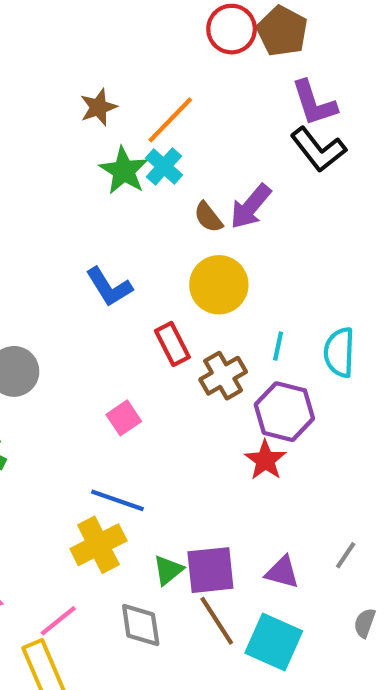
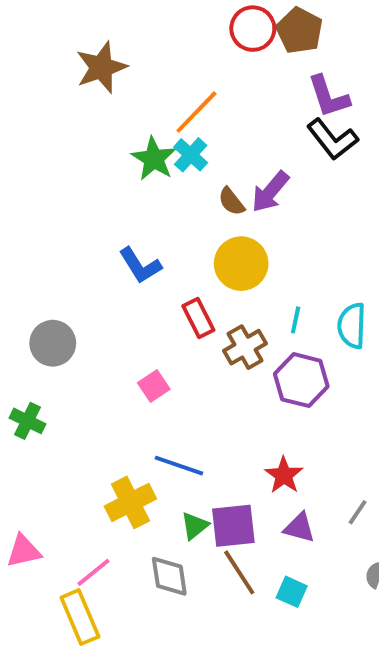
brown star: (98, 107) -> (101, 67), moved, size x1.5
red star: (265, 460) -> (284, 475), moved
blue line: (117, 500) -> (179, 466), moved
cyan square: (274, 642) -> (292, 592), size x0.6

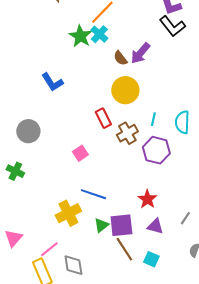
blue L-shape: (140, 266) -> (52, 82), moved
pink triangle: (24, 551) -> (13, 238), turned -36
gray diamond: (169, 576) -> (73, 265), moved

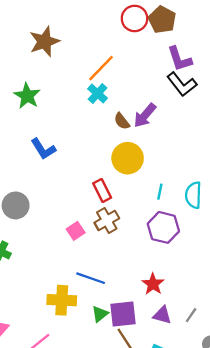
green star: (80, 36) -> (27, 96), moved
brown cross: (127, 133) -> (107, 220), moved
yellow cross: (68, 213) -> (62, 300), turned 30
gray line: (185, 218) -> (191, 315), moved

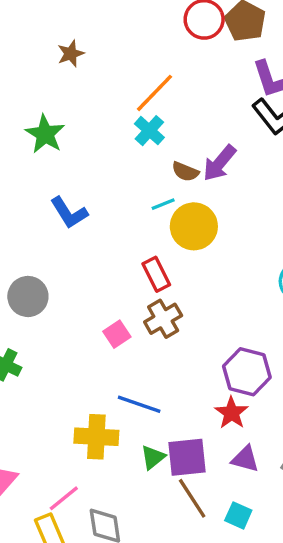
brown star: (44, 42) -> (71, 54), size x0.6
brown semicircle: (122, 121) -> (185, 172), turned -30
cyan line: (160, 192) -> (163, 204), moved, turned 56
purple hexagon: (163, 227) -> (247, 372), moved

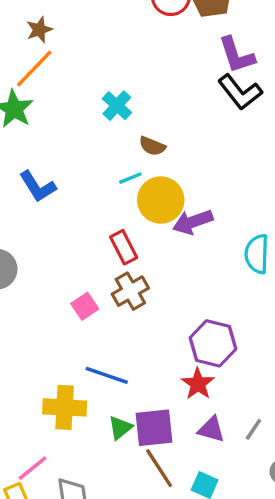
orange line: (155, 93) -> (34, 68), moved
purple arrow: (220, 163) -> (193, 222), moved, turned 30

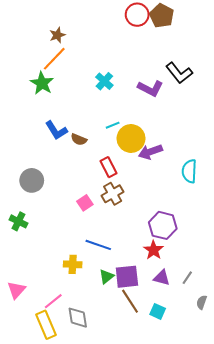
purple L-shape: (237, 55) -> (150, 88), moved, turned -45
brown semicircle: (152, 146) -> (79, 140), moved
yellow cross: (65, 407) -> (73, 264), size x0.7

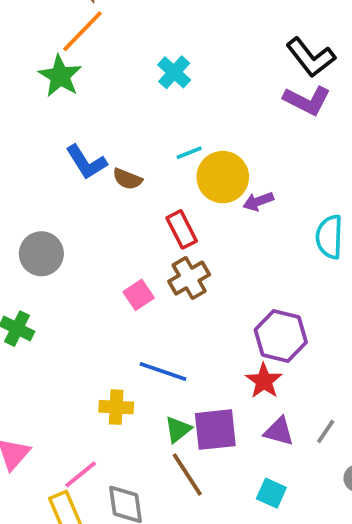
purple L-shape: (150, 88) -> (307, 100), moved
purple arrow: (150, 152) -> (258, 201), size x0.7
brown line: (130, 301) -> (187, 474), moved

